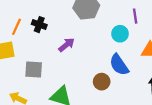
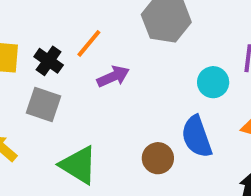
black cross: (39, 25) -> (49, 61), moved
orange line: (16, 27) -> (89, 43), moved

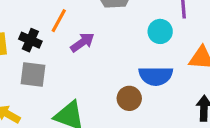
blue semicircle: (197, 137) -> (156, 76), turned -60

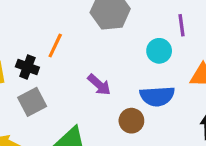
purple arrow: (82, 42) -> (99, 85), moved, turned 80
gray square: (33, 74) -> (32, 102), turned -32

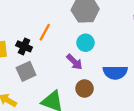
cyan circle: (159, 51) -> (85, 43), moved
brown circle: (131, 121) -> (85, 88), moved

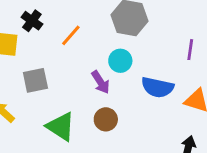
black cross: (24, 46) -> (32, 21), moved
blue semicircle: (115, 72) -> (157, 87), moved

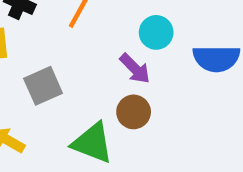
brown circle: (106, 119) -> (134, 112), moved

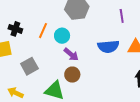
cyan circle: (156, 32) -> (62, 36), moved

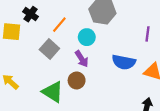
cyan circle: (62, 36) -> (87, 37), moved
gray square: (29, 66) -> (49, 49), moved, turned -36

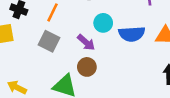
cyan circle: (87, 37) -> (103, 23), moved

